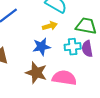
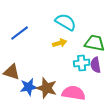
blue star: (41, 47) -> (29, 87), moved

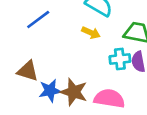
yellow arrow: (60, 43) -> (91, 33), turned 40

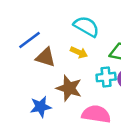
brown triangle: (28, 71) -> (46, 57), moved
brown star: (74, 92) -> (69, 88), moved

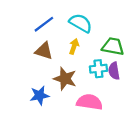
blue line: (29, 40) -> (44, 24), moved
yellow arrow: (79, 52) -> (74, 46), turned -96

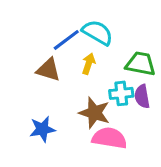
blue line: (44, 24) -> (66, 40), moved
brown star: (65, 79) -> (94, 113), moved

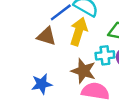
yellow arrow: (89, 64) -> (79, 31), size x1.6

